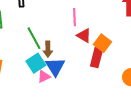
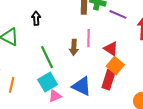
red triangle: (84, 35) -> (111, 49), moved
brown arrow: (48, 49) -> (74, 47), moved
blue triangle: (55, 67) -> (82, 86), moved, turned -35

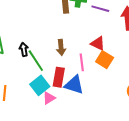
black arrow: (36, 18) -> (24, 49), moved
pink line: (89, 38) -> (82, 62), moved
red rectangle: (109, 80) -> (59, 77), moved

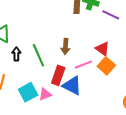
black arrow: (24, 49) -> (16, 54), moved
pink line: (82, 62) -> (83, 65), turned 66
cyan square: (40, 85) -> (28, 92), moved

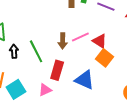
pink line: (83, 65) -> (80, 37), moved
blue triangle: (72, 86) -> (85, 80), moved
cyan square: (28, 92) -> (16, 89), moved

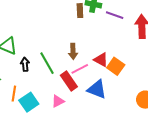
pink line: (80, 37) -> (80, 69), moved
red triangle: (100, 41) -> (101, 60), moved
red rectangle: (57, 70) -> (69, 81), turned -48

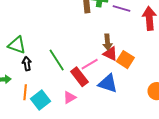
brown arrow: (73, 51) -> (107, 42), moved
black arrow: (25, 64) -> (27, 64), moved

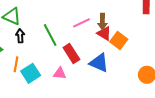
pink line: (90, 64) -> (81, 23), moved
pink triangle: (70, 98) -> (60, 73), turned 32

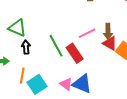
red rectangle: (71, 54) -> (75, 53), moved
blue triangle: (99, 63) -> (82, 84), moved
pink triangle: (60, 73) -> (66, 84), turned 32

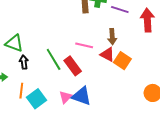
brown arrow: (108, 32) -> (112, 37), moved
pink line: (87, 33) -> (84, 45), turned 42
pink triangle: (66, 84) -> (65, 97), turned 40

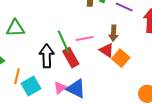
green triangle: (14, 43) -> (15, 28), turned -30
pink line: (84, 45) -> (85, 38), turned -30
green line: (54, 59) -> (64, 42), moved
black arrow: (24, 62) -> (47, 56), moved, size x1.6

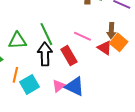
green triangle: (15, 28) -> (18, 41), moved
pink line: (85, 38) -> (82, 36), turned 36
green line: (64, 42) -> (46, 34), moved
orange square: (121, 58) -> (119, 42), moved

